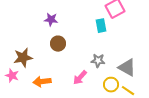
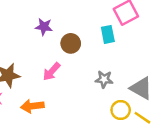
brown circle: (58, 44) -> (71, 43), moved
pink arrow: (80, 78) -> (51, 72), moved

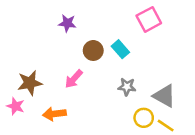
purple star: (44, 27) -> (67, 23), moved
cyan rectangle: (108, 34) -> (120, 49), moved, turned -30

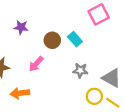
purple star: (67, 23) -> (21, 27), moved

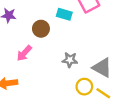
cyan rectangle: (75, 39) -> (64, 14), moved, turned -32

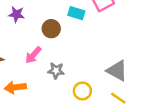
gray star: (70, 60) -> (56, 71), moved
yellow circle: (84, 87) -> (82, 91), moved

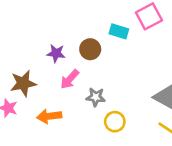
purple star: (16, 14) -> (56, 53), moved
yellow circle: (82, 91) -> (115, 122), moved

